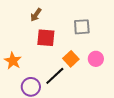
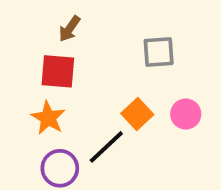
red square: (46, 38) -> (58, 71), moved
orange star: (13, 61) -> (48, 118), moved

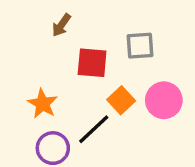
red square: (58, 71) -> (92, 63), moved
pink circle: (186, 114) -> (164, 100), size x1.4

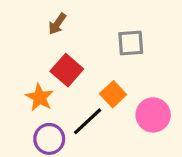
red square: (92, 63) -> (67, 70), moved, turned 36
pink circle: (164, 100) -> (153, 115), moved

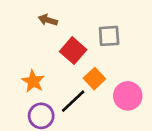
brown arrow: (57, 24) -> (48, 20), turned 72
red square: (67, 70) -> (73, 51), moved

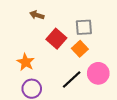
orange square: (94, 79) -> (80, 49), moved
black line: (73, 101) -> (72, 79), moved

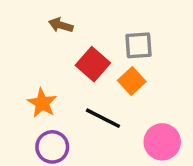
pink circle: (98, 73) -> (162, 142), moved
black line: (72, 79) -> (103, 118), moved, turned 70

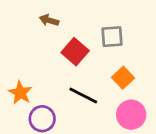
orange square: (132, 81) -> (123, 78), moved
orange star: (42, 103) -> (20, 93), moved

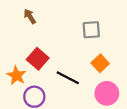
brown arrow: (49, 20) -> (30, 16), moved, turned 40
red square: (75, 52) -> (38, 59), moved

